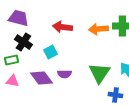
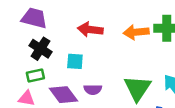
cyan square: (50, 52) -> (75, 61), turned 32
green rectangle: (11, 60) -> (35, 75), moved

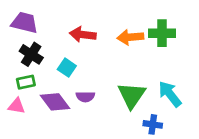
cyan square: (75, 61) -> (67, 68), turned 30

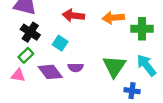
green cross: (162, 33) -> (142, 29), moved
green rectangle: (26, 82) -> (26, 55), turned -32

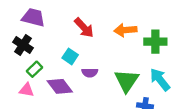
red arrow: (73, 15) -> (84, 28), turned -140
black cross: (30, 32) -> (23, 45), moved
purple semicircle: (76, 67) -> (90, 73), moved

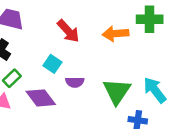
green cross: (155, 42) -> (150, 19), moved

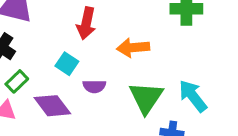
red arrow: (68, 31) -> (86, 23), turned 55
orange arrow: (115, 34) -> (133, 48), moved

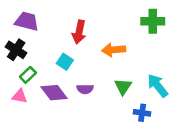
purple semicircle: (94, 86) -> (85, 89), moved
green triangle: (146, 98) -> (123, 87), size x0.7

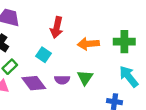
green cross: (153, 21) -> (124, 42), moved
green triangle: (123, 87) -> (85, 78), moved

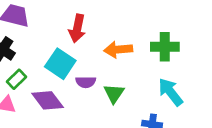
cyan square: (44, 55) -> (60, 64), size x1.5
purple semicircle: (62, 80) -> (86, 82), moved

